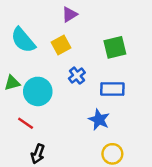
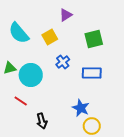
purple triangle: (70, 14) -> (66, 15), moved
blue star: (99, 120) -> (81, 108), moved
black arrow: (38, 154) -> (42, 121), moved, turned -35

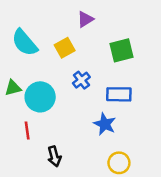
red line: (21, 101) -> (27, 131), turned 48
blue star: (81, 108) -> (105, 124), moved

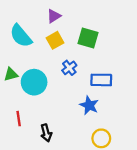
purple triangle: (85, 19) -> (54, 16), moved
green square: (122, 50) -> (88, 38), moved, turned 30
red line: (27, 131) -> (19, 119), moved

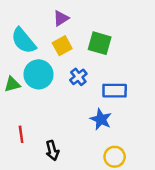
cyan circle: (34, 82) -> (39, 74), moved

